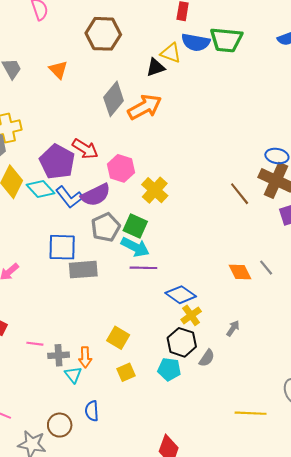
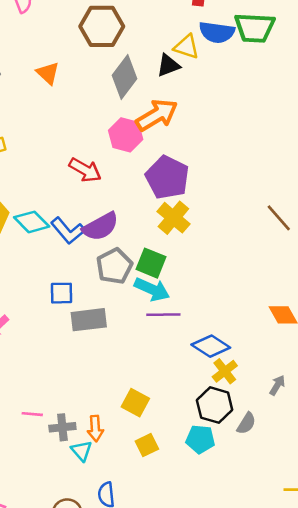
gray diamond: (114, 99) -> (125, 77), moved
purple pentagon: (57, 162) -> (167, 177), moved
pink hexagon: (121, 168) -> (126, 135), moved
blue square: (62, 247) -> (61, 293), size x0.7

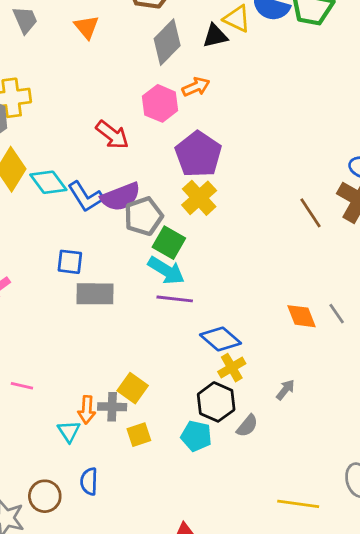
orange arrow: (157, 115) -> (196, 87), size x0.6
gray pentagon: (114, 266) -> (144, 216), moved
gray cross: (62, 427) -> (112, 407), moved

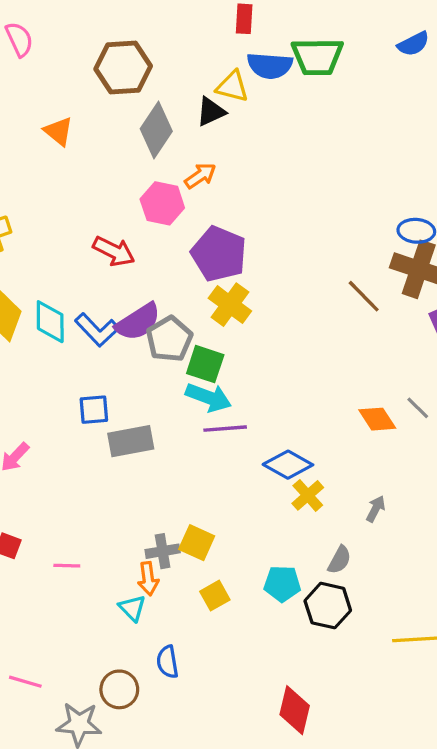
cyan diamond: (48, 182) -> (50, 322), turned 48
black hexagon: (216, 402) -> (328, 606), moved
gray cross: (112, 407) -> (163, 551), moved

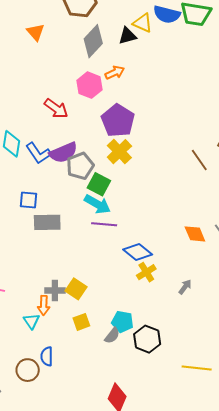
gray semicircle: (339, 560) -> (112, 336), moved
brown circle: (119, 689) -> (28, 370), moved

